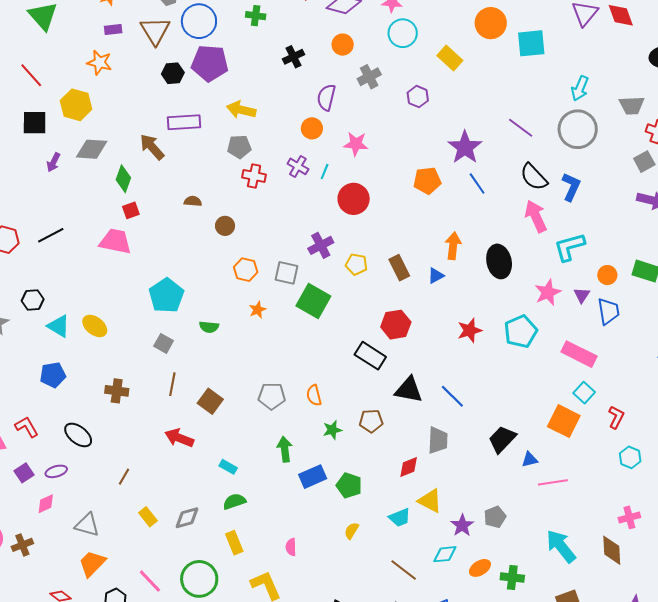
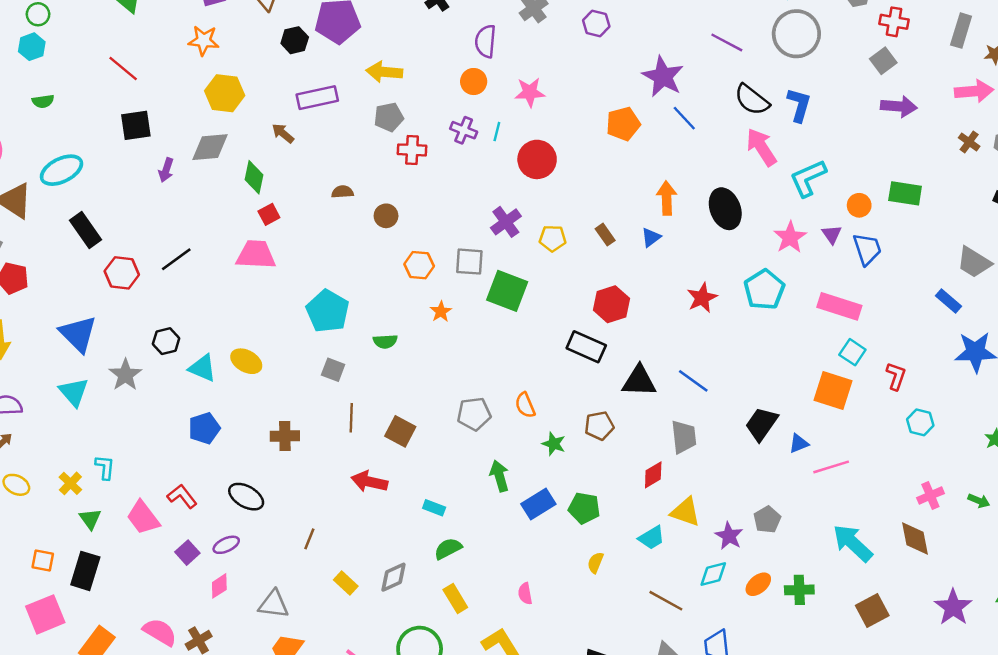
yellow hexagon: (76, 105) -> (225, 93), moved
brown arrow: (152, 147) -> (283, 133), size x0.7
brown rectangle: (399, 268) -> (605, 235), size x0.7
green star: (332, 430) -> (554, 444), turned -30

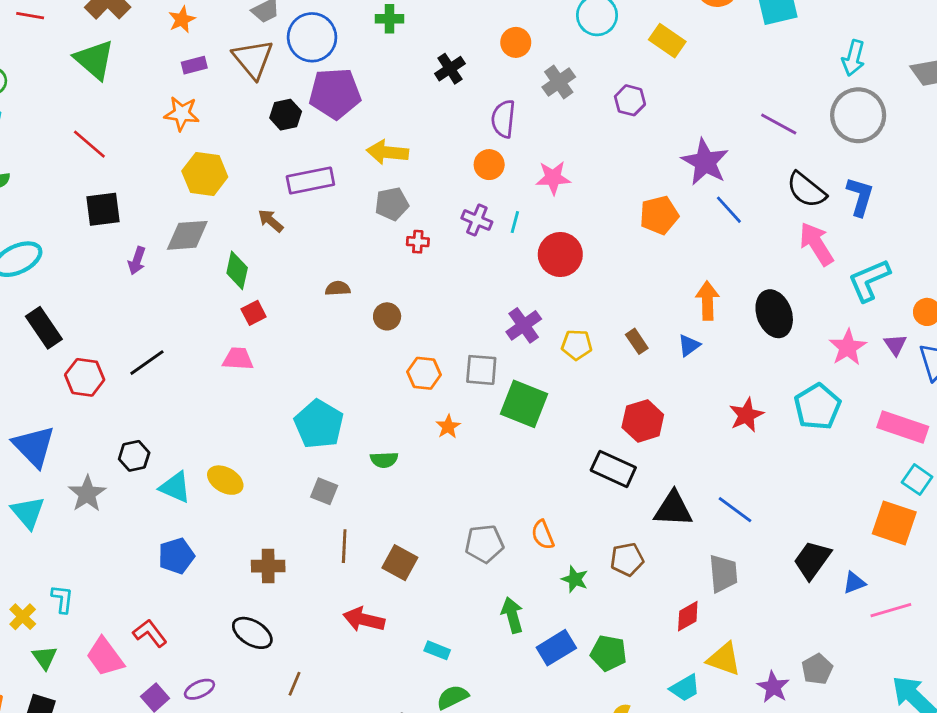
red cross: (412, 150) -> (418, 242), size x0.7
pink trapezoid: (256, 255) -> (238, 359), size x0.7
black ellipse: (246, 497) -> (252, 633), moved

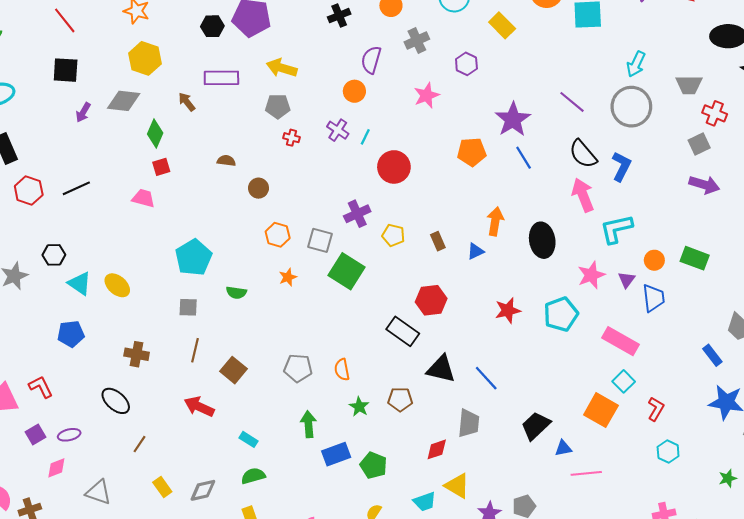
pink star: (553, 178) -> (426, 95), moved, turned -30
gray square: (324, 491) -> (188, 307), turned -30

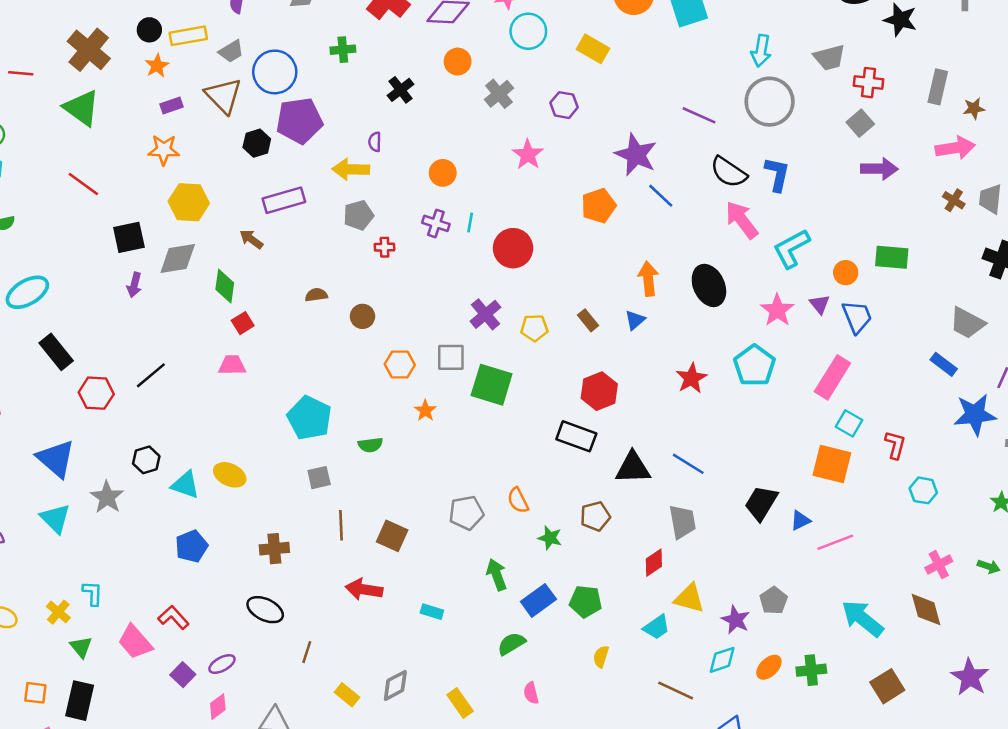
purple semicircle: (371, 60) -> (375, 142), moved, size x0.6
black square: (66, 70) -> (129, 237), moved
pink rectangle: (621, 341) -> (832, 377), turned -72
green semicircle: (253, 476) -> (511, 644), moved

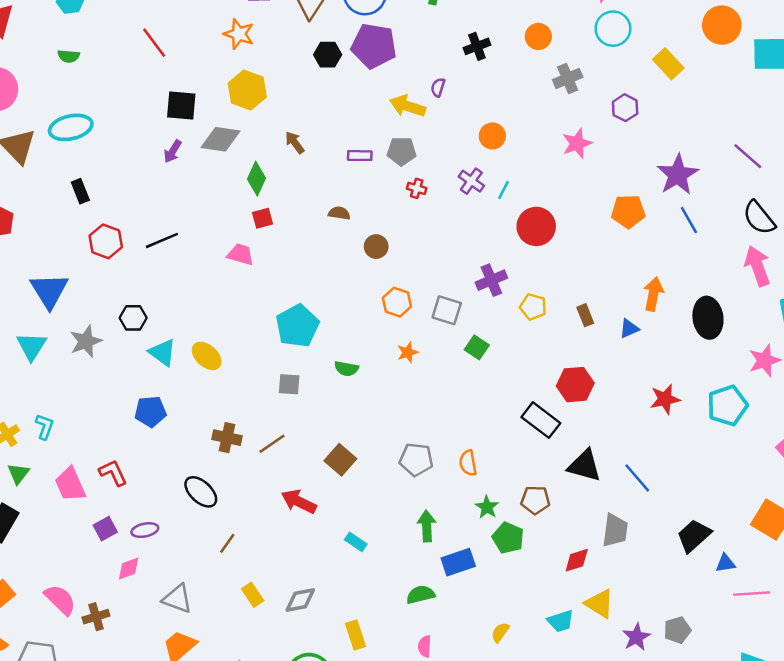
purple rectangle: (284, 200) -> (360, 156), moved, size x0.6
black rectangle: (56, 352) -> (80, 191), size x0.7
green square: (492, 385) -> (477, 347), size x0.6
brown line: (341, 525) -> (272, 444), moved, turned 40
green pentagon: (586, 601) -> (508, 538), moved

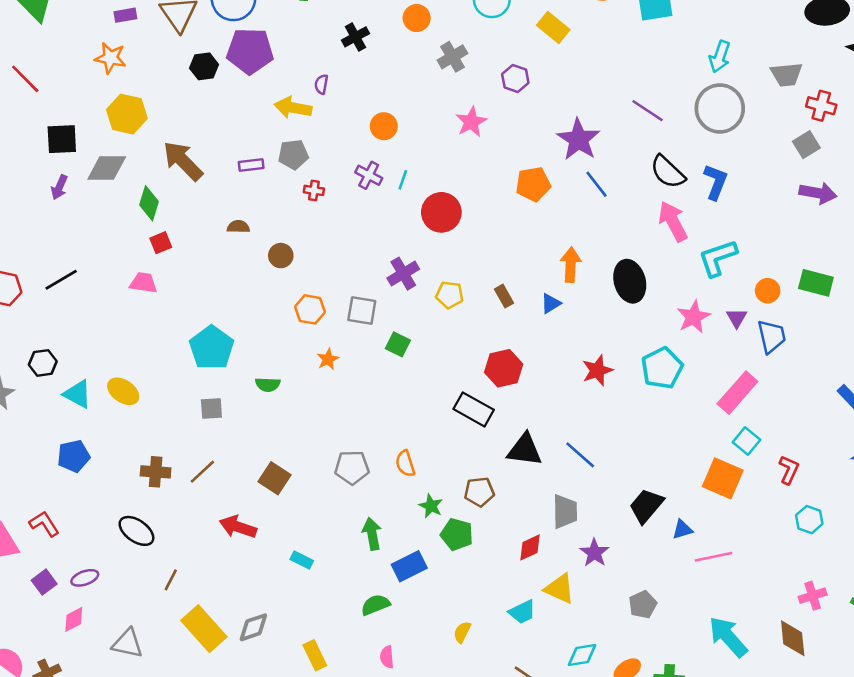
brown arrow: (295, 143) -> (183, 161), size x1.8
yellow rectangle: (253, 595) -> (204, 629), size x1.8
purple star: (636, 637) -> (594, 553), moved

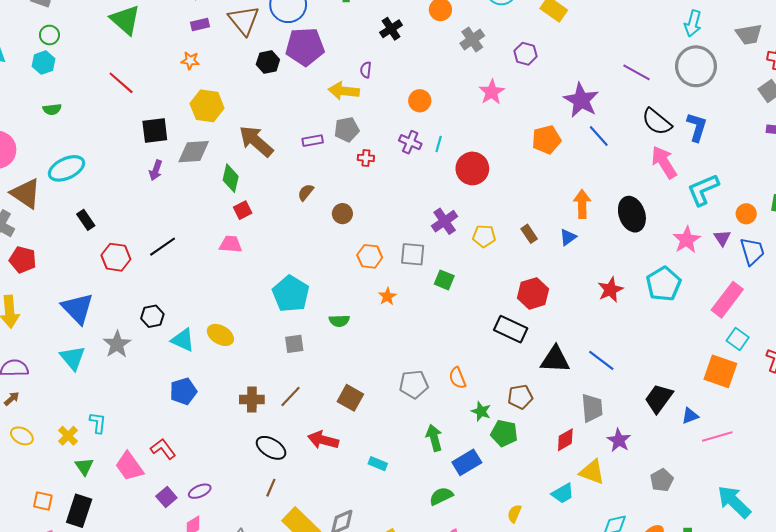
orange star: (110, 58) -> (190, 61), size x0.7
brown semicircle: (238, 227) -> (306, 192), turned -48
black ellipse: (136, 531) -> (271, 448), moved

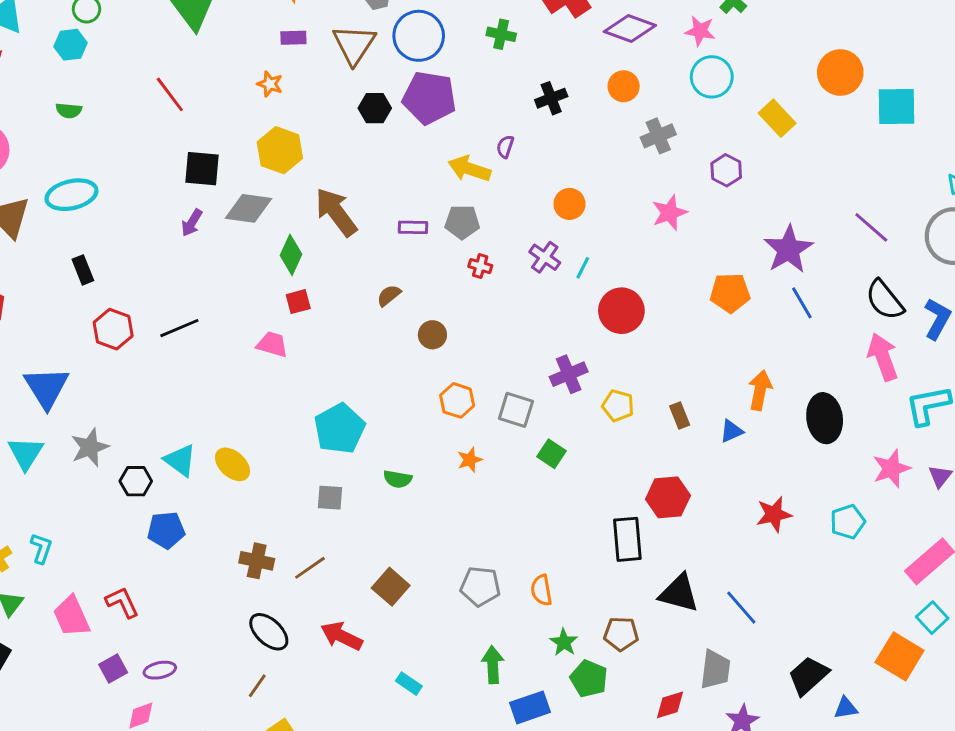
cyan pentagon: (664, 284) -> (848, 522), size x0.7
black hexagon: (152, 316) -> (136, 481), moved
black rectangle: (511, 329) -> (627, 539), turned 48

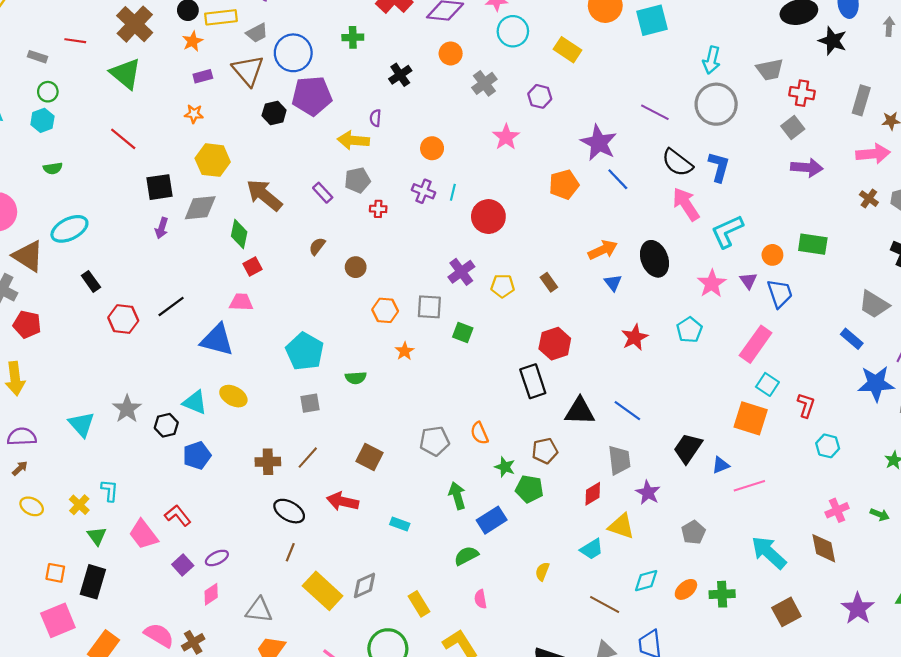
purple rectangle: (413, 227) -> (323, 193), turned 60
blue triangle: (46, 388) -> (217, 340), moved, turned -30
orange arrow: (760, 390) -> (603, 250), turned 68
blue triangle: (731, 431) -> (613, 283), moved, turned -30

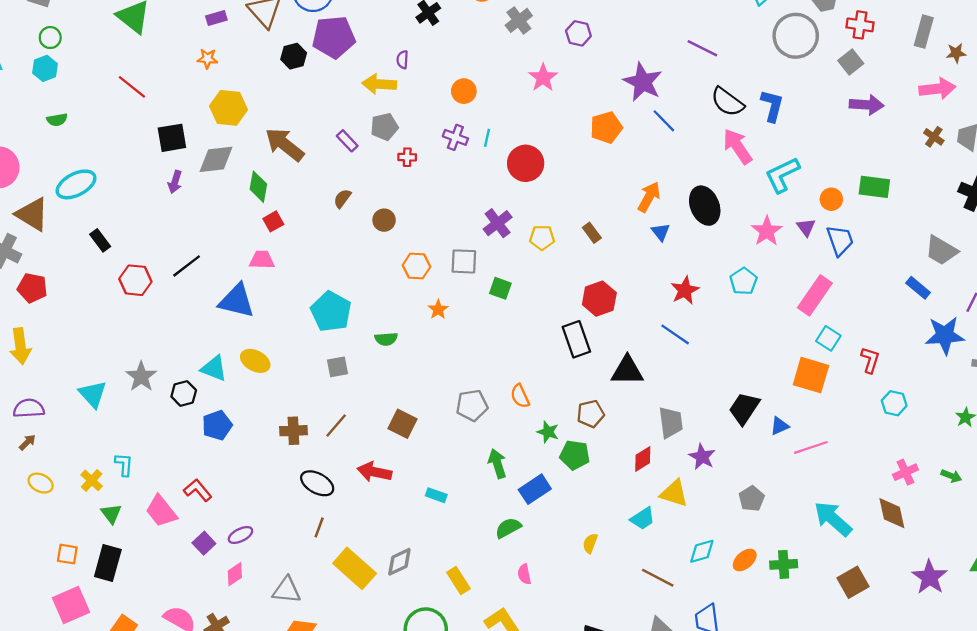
gray circle: (716, 104) -> (796, 36), moved
orange arrow: (603, 250) -> (649, 197), turned -36
blue line: (627, 411) -> (675, 334), moved

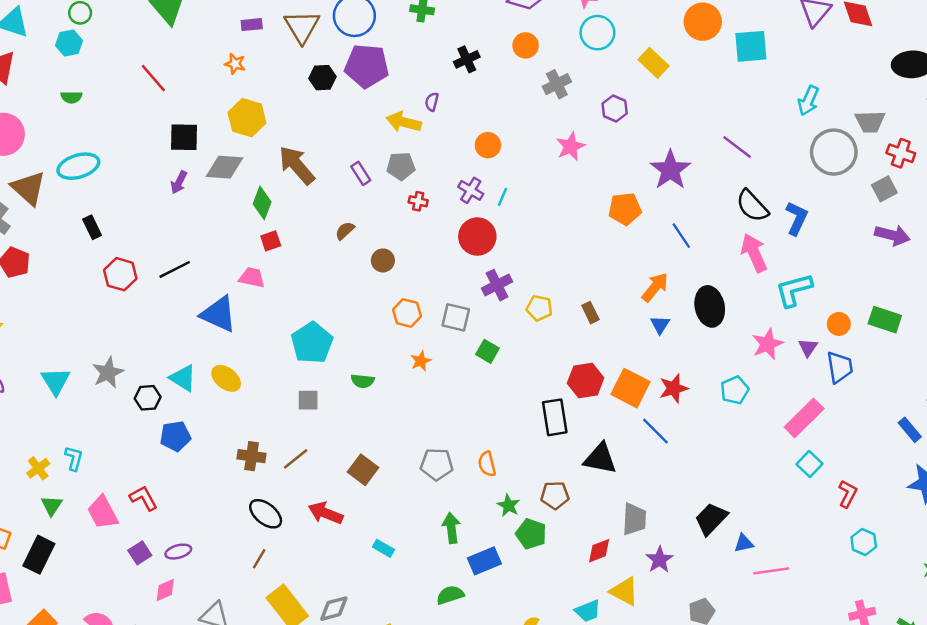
blue line: (664, 121) -> (681, 236), moved
red circle: (526, 163) -> (477, 237), moved
orange square: (811, 375) -> (630, 388), moved

